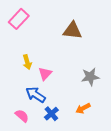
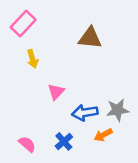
yellow arrow: (27, 62) -> (32, 59), moved
gray star: (90, 77) -> (118, 110), moved
blue arrow: (36, 95) -> (85, 113), moved, turned -42

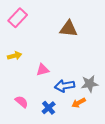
yellow arrow: (32, 59) -> (15, 56), moved, turned -88
pink triangle: (56, 92) -> (43, 70), turned 32
pink semicircle: (27, 144) -> (22, 102), moved

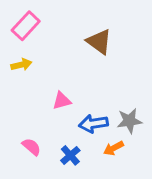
brown triangle: (69, 29) -> (99, 42), turned 30
yellow arrow: (15, 56) -> (21, 65), moved

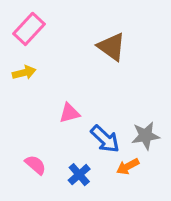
blue arrow: (93, 124) -> (105, 139), turned -128

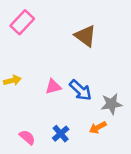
yellow arrow: (24, 73) -> (12, 80), moved
blue arrow: (105, 139) -> (80, 90), moved
pink semicircle: (35, 165) -> (27, 137), moved

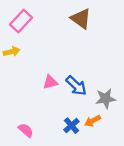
brown triangle: (85, 36) -> (81, 19), moved
yellow arrow: (12, 80) -> (12, 52), moved
blue cross: (61, 134) -> (71, 126), moved

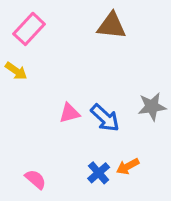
brown triangle: (81, 19) -> (111, 26), turned -30
yellow arrow: (12, 52) -> (16, 71), turned 49
gray star: (106, 99) -> (152, 107), moved

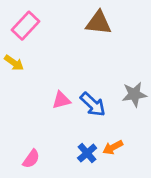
pink semicircle: (36, 179) -> (31, 159), turned 84

